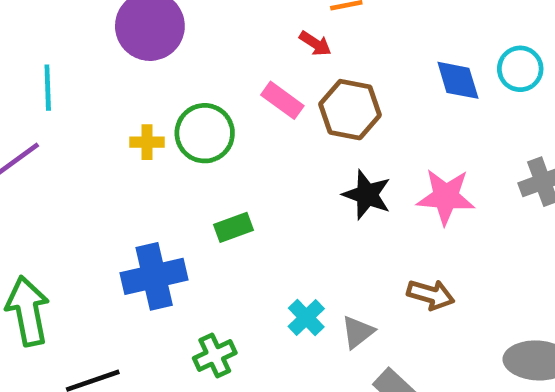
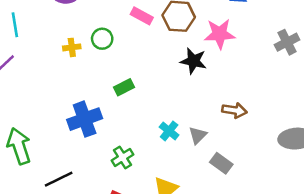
green circle: (205, 133) -> (102, 39), size x0.7
pink star: (446, 197) -> (220, 34), moved

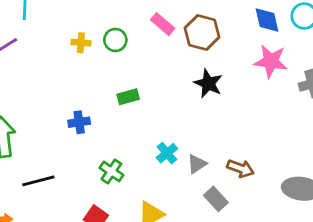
pink star: (220, 34) -> (271, 61), moved
brown arrow: (234, 110) -> (240, 168), moved
blue cross: (85, 119) -> (79, 122), size x0.6
green cross: (122, 157) -> (111, 171), turned -35

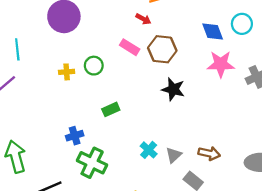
green cross: (111, 171) -> (92, 163), moved, size x1.5

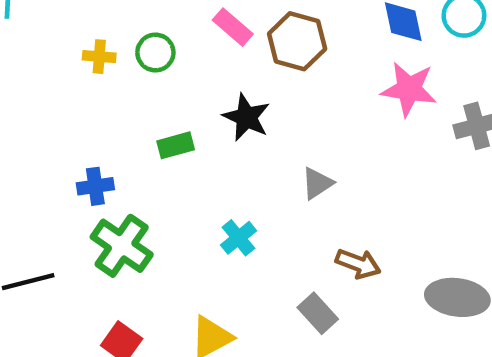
black star: (173, 89) -> (246, 117), moved
gray triangle: (174, 155) -> (317, 183), moved

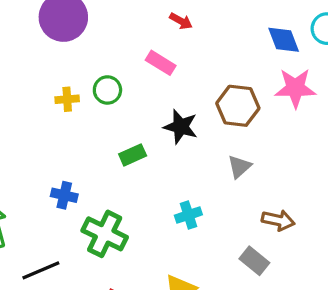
brown hexagon: (297, 41) -> (238, 106), moved
blue cross: (95, 186) -> (64, 195), moved, turned 30
cyan cross: (238, 238) -> (188, 215), turned 30

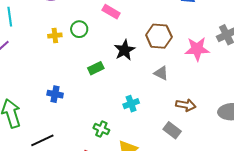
pink star: (295, 88) -> (197, 49), moved
black star: (181, 127) -> (125, 50), turned 30
gray triangle: (239, 167) -> (161, 73), turned -49
green cross: (105, 234) -> (101, 129), moved, size x0.6

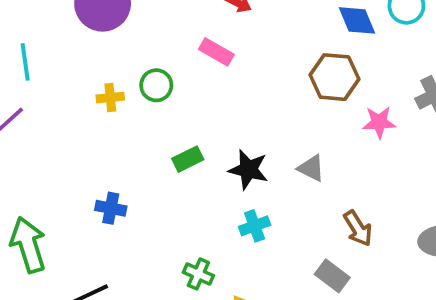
brown hexagon: (159, 36) -> (335, 77), moved
pink star: (197, 49) -> (379, 122), size x0.7
black star: (125, 50) -> (248, 170), moved, turned -30
brown arrow: (186, 105) -> (358, 228), turned 48

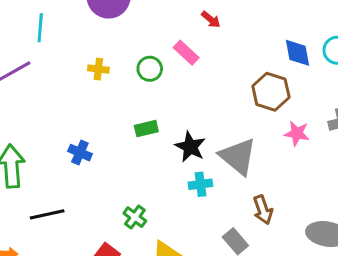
green circle: (156, 85) -> (150, 69), moved
gray triangle: (311, 168) -> (238, 156), size x1.8
cyan cross: (255, 226) -> (200, 184), moved

